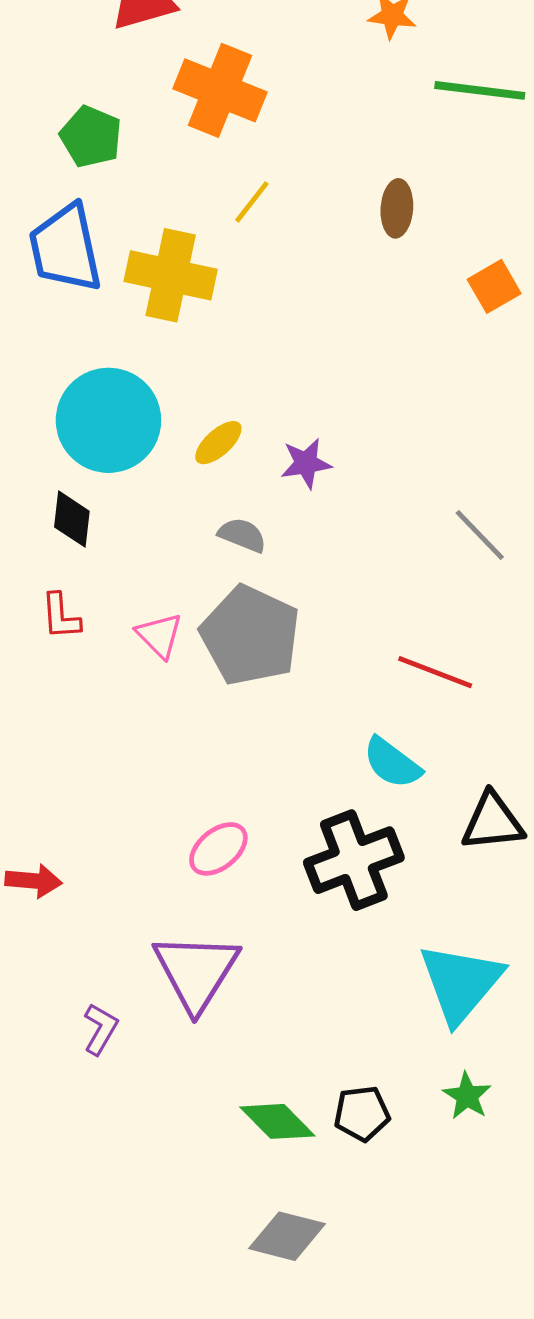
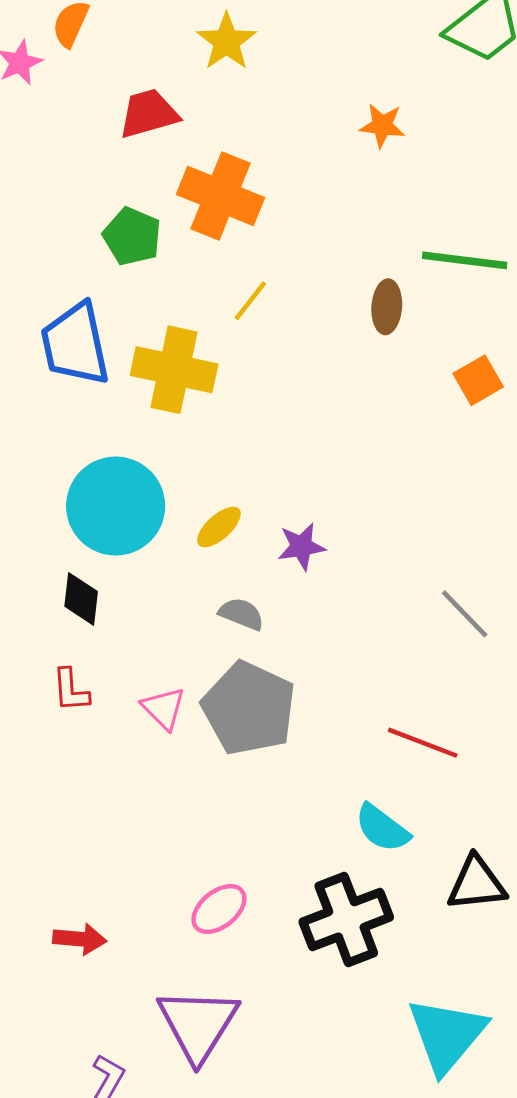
green line: (480, 90) -> (465, 260), moved
green pentagon: (91, 137) -> (132, 236), moved
red arrow: (34, 881) -> (80, 939), moved

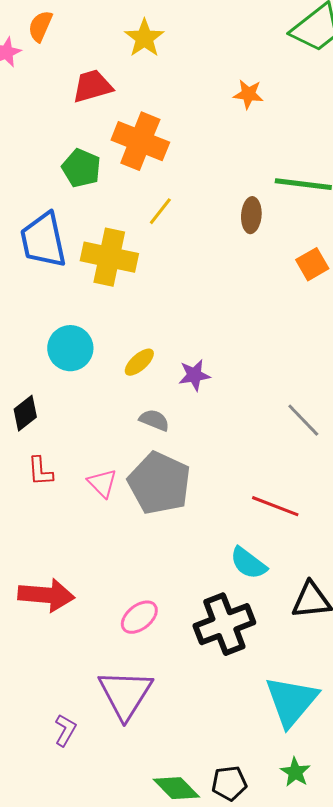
cyan circle: (116, 506) -> (70, 348), size x0.7
black diamond: (81, 599) -> (25, 413), moved, turned 45
red arrow: (80, 939) -> (46, 595), moved, size x1.6

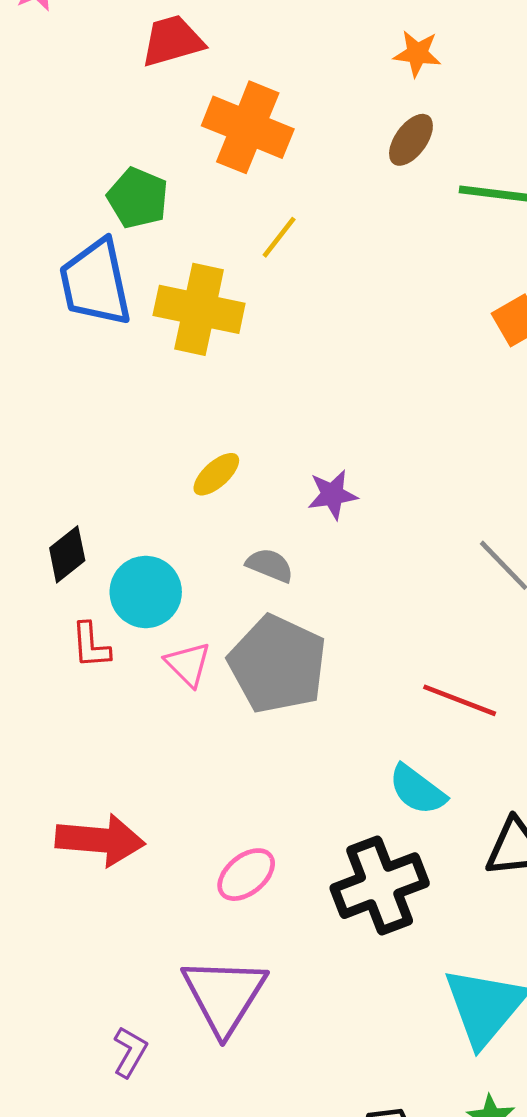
green pentagon: (81, 168) -> (138, 198), moved
brown ellipse: (251, 215) -> (411, 140), moved, turned 32
cyan circle: (70, 348) -> (146, 592), moved
yellow ellipse: (139, 362) -> (216, 474), moved

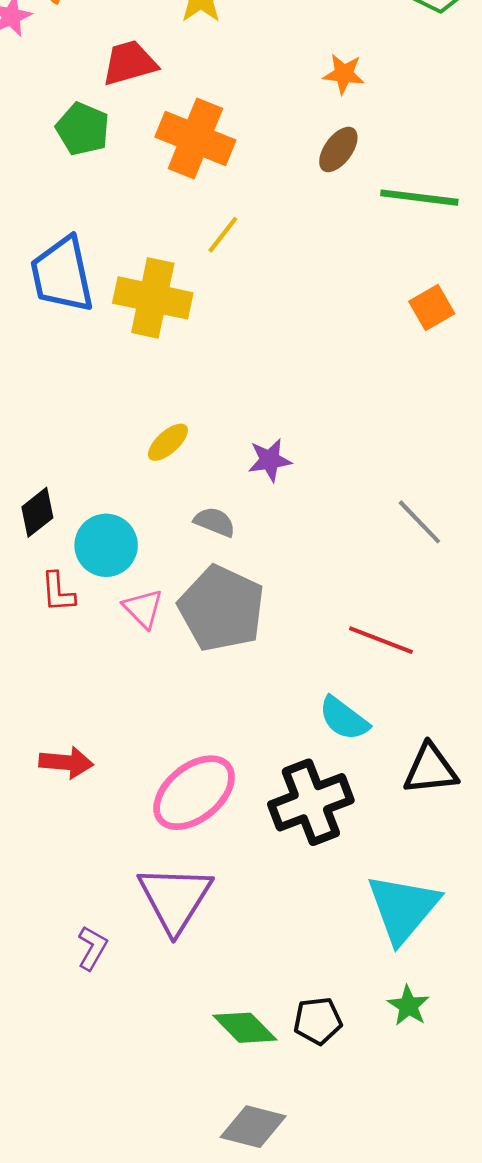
green pentagon: (138, 198) -> (83, 129), moved
red arrow: (100, 840) -> (66, 762), size x0.7
pink ellipse: (246, 875) -> (194, 793), size x1.6

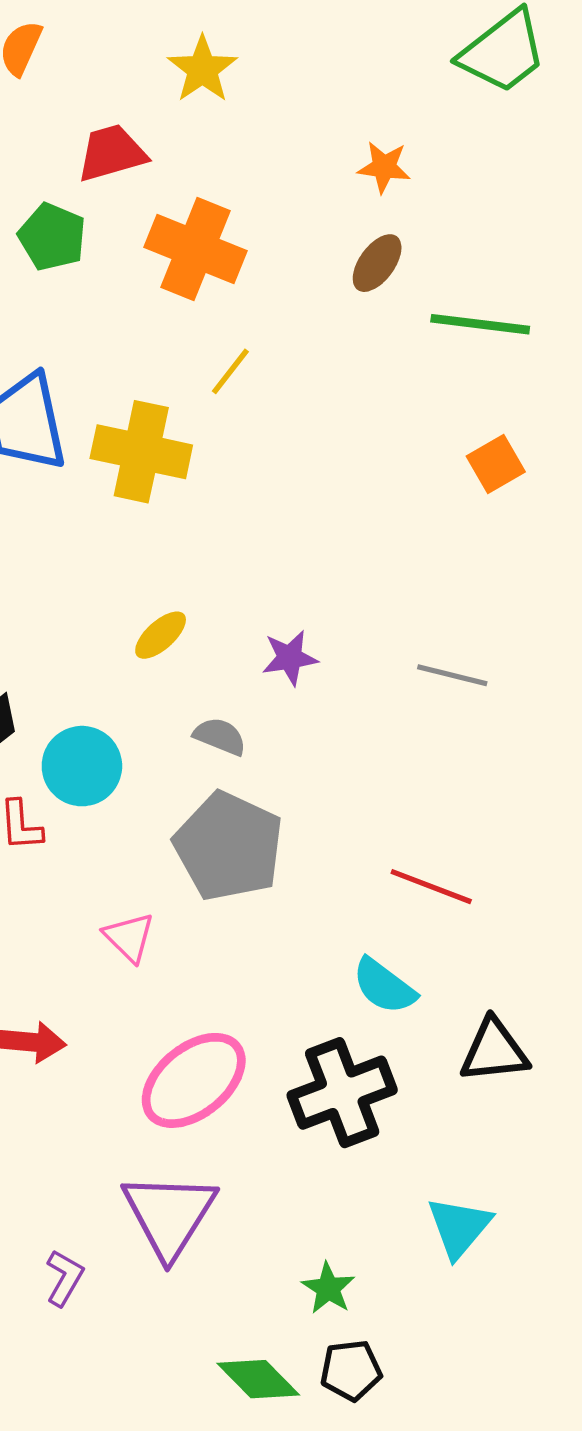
gray line: (419, 522) -> (452, 675), moved, turned -32
pink triangle: (143, 609) -> (129, 937), moved
cyan triangle: (403, 908) -> (459, 1227), size x0.7
green star: (408, 1006) -> (328, 1288), moved

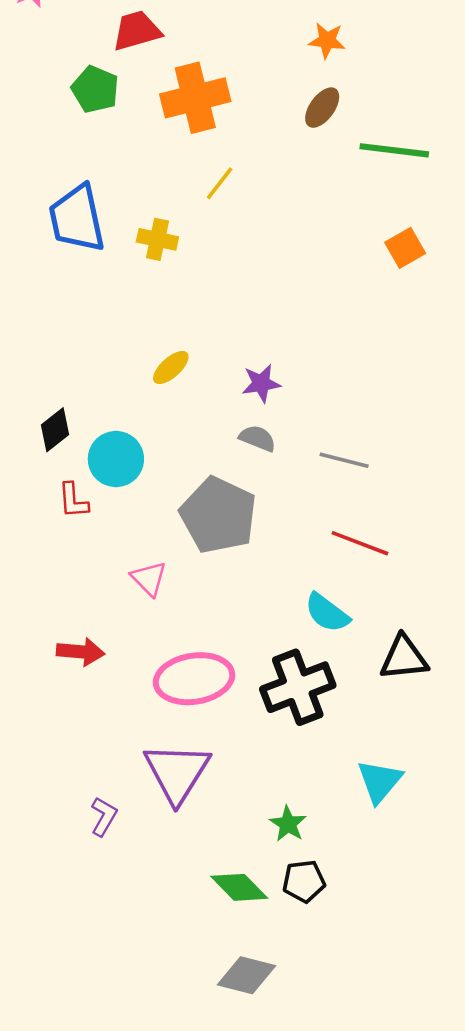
orange cross: (195, 249) -> (195, 98), turned -36
yellow cross: (141, 452) -> (157, 239), size x0.6
gray line: (452, 675) -> (344, 460), moved
gray semicircle: (220, 736) -> (257, 438), moved
pink ellipse: (194, 1080) -> (194, 679), turned 30

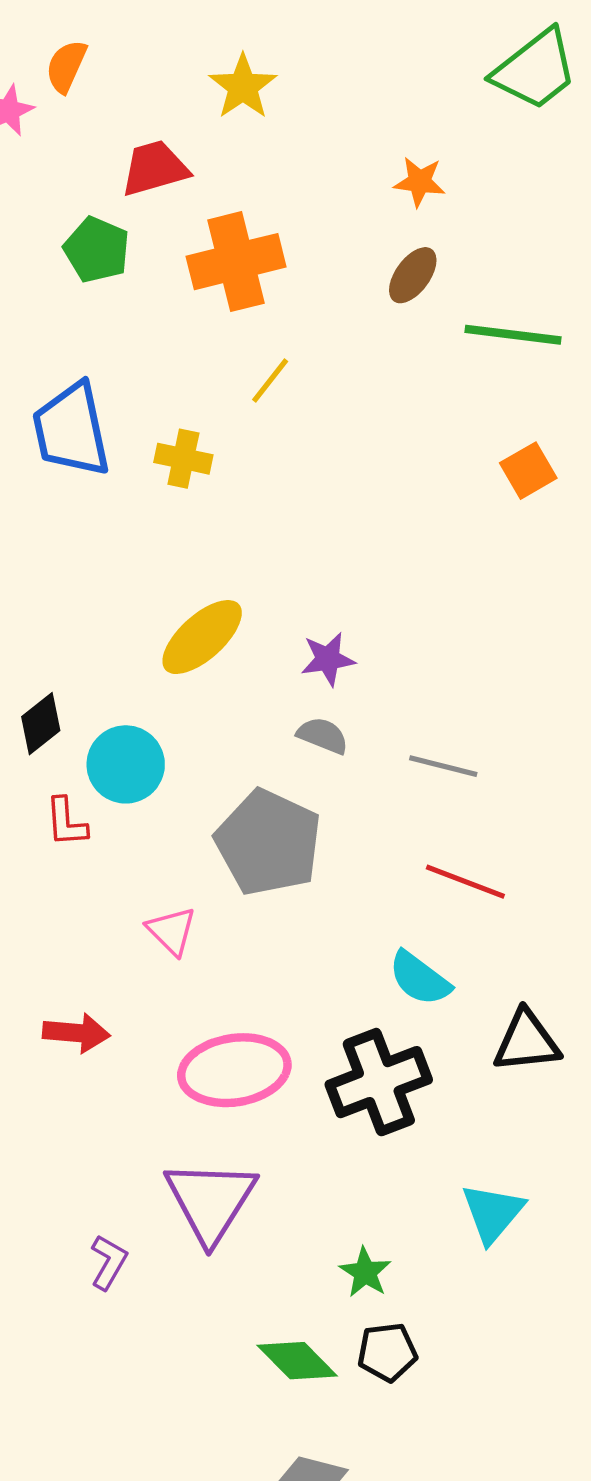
yellow ellipse: (171, 368) -> (202, 637), size x1.6

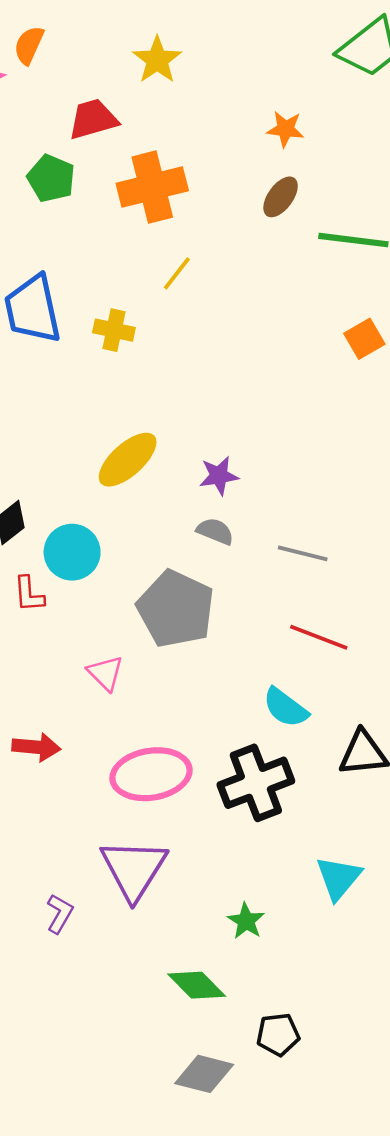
black pentagon: (387, 1352) -> (278, 1034), moved

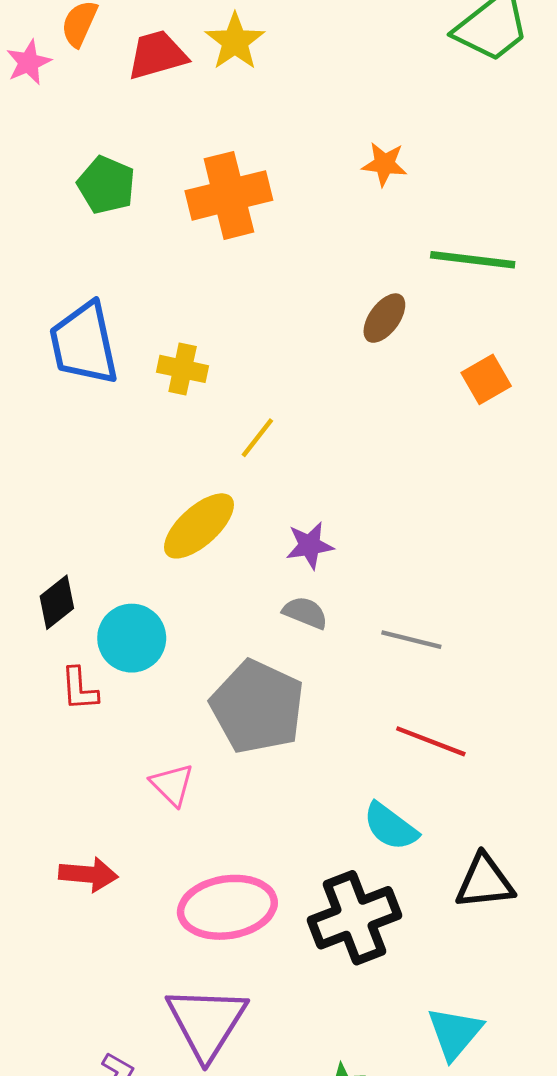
red trapezoid: (93, 119) -> (157, 55), moved
orange star: (285, 129) -> (384, 164), moved
brown ellipse: (281, 197) -> (384, 318), moved
yellow line: (177, 273) -> (257, 438), moved

